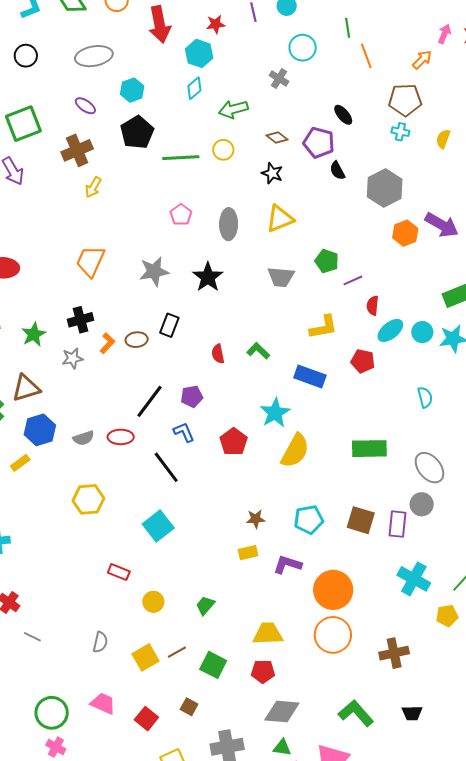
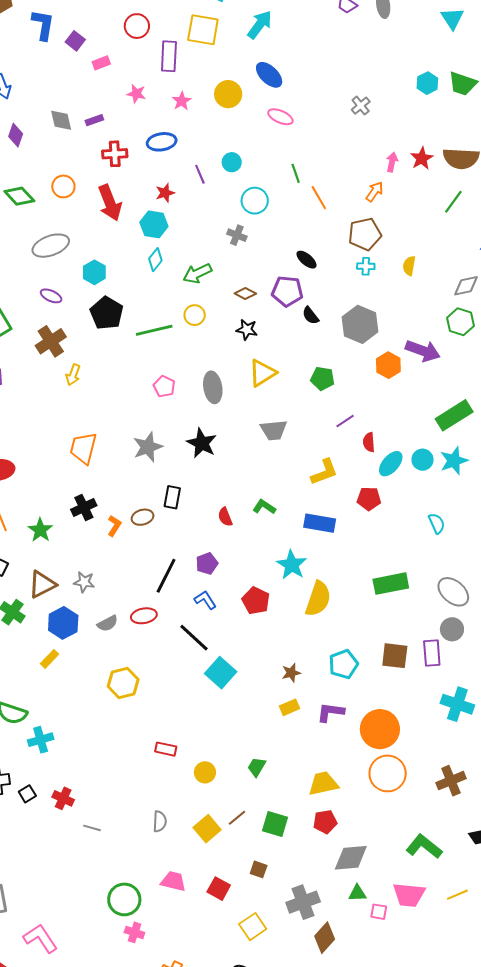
green pentagon: (327, 261) -> (323, 379), moved
gray star: (73, 358) -> (84, 582), moved, turned 30
cyan square: (158, 526) -> (221, 673), moved

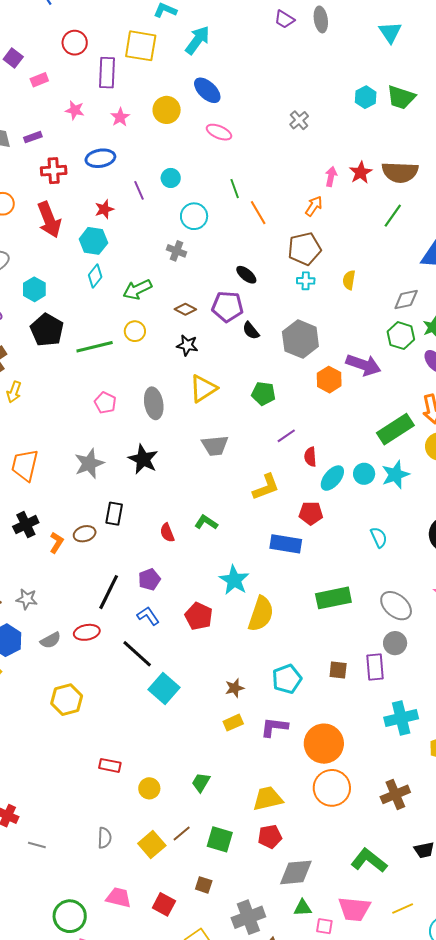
blue rectangle: (320, 523) -> (286, 544), moved
brown square: (395, 656) -> (338, 670), size x0.7
cyan cross: (457, 704) -> (401, 718), turned -32

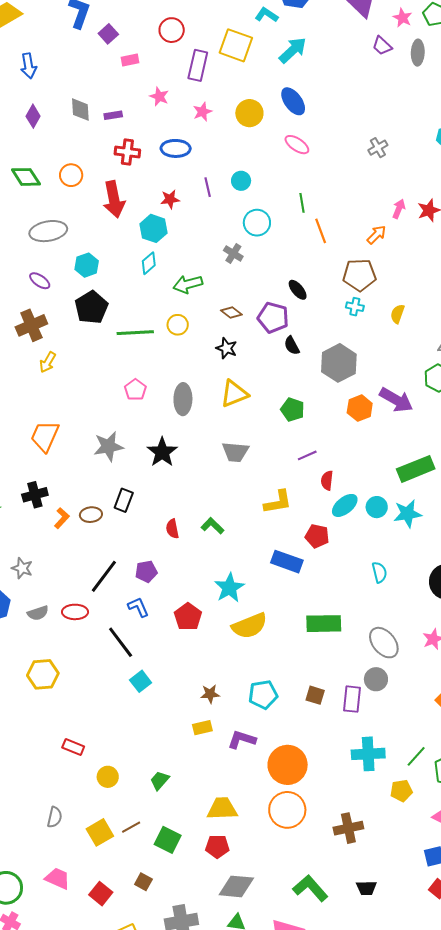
yellow semicircle: (261, 614) -> (250, 626), turned 39
cyan square: (164, 688) -> (141, 681), size x0.7

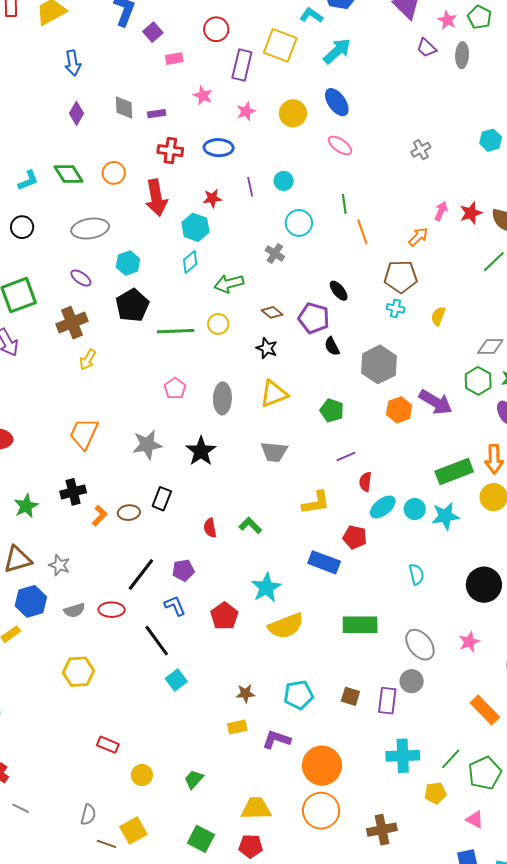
brown line: (131, 827) -> (106, 844), moved, turned 48

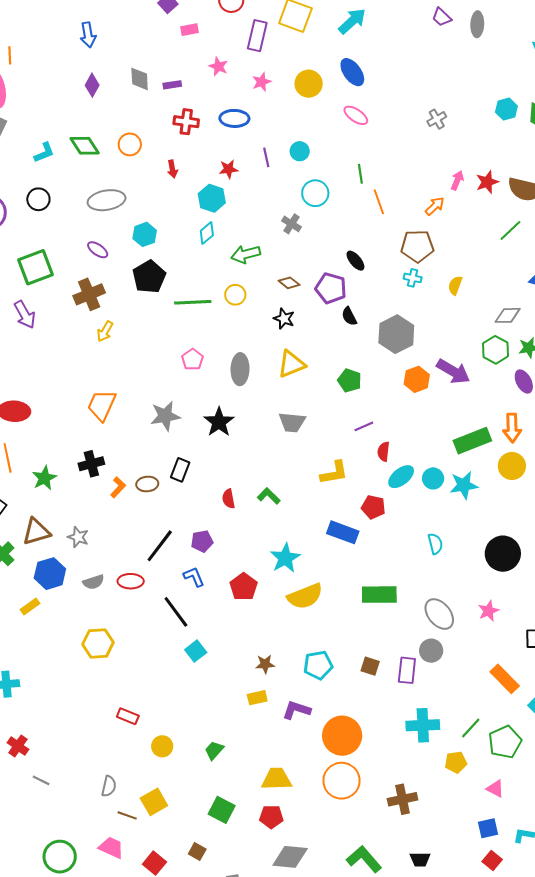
red arrow: (156, 198) -> (172, 169), size x0.5

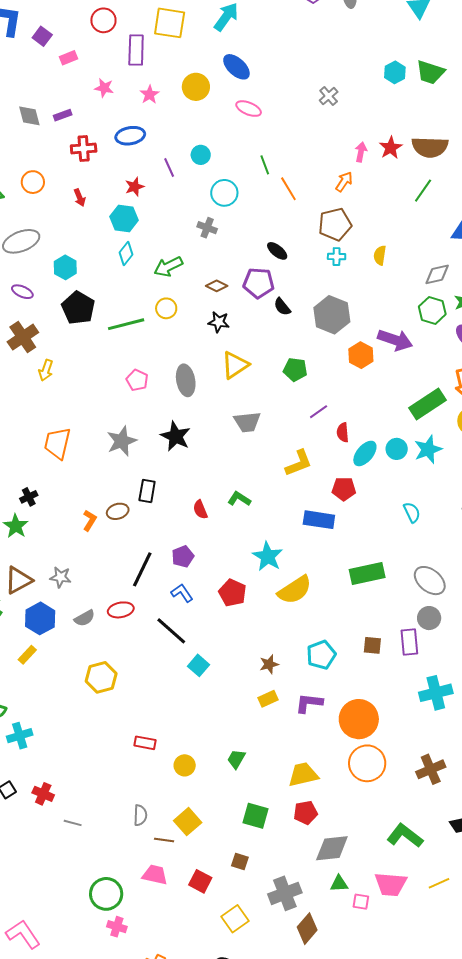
black cross: (91, 464) -> (29, 497), moved, size x0.7

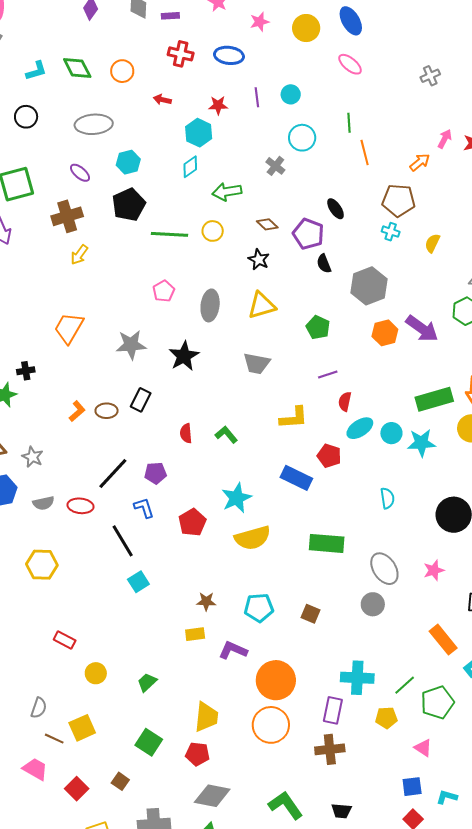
red arrow: (80, 198) -> (162, 100), turned 108
purple rectangle: (409, 642) -> (333, 710), moved
yellow trapezoid: (303, 775) -> (206, 717), turned 92

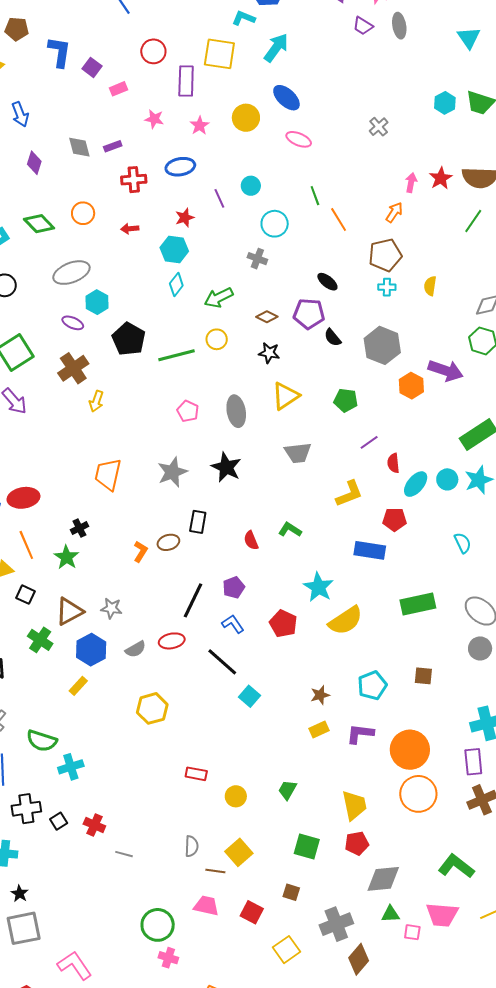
cyan hexagon: (128, 162) -> (97, 302), moved

